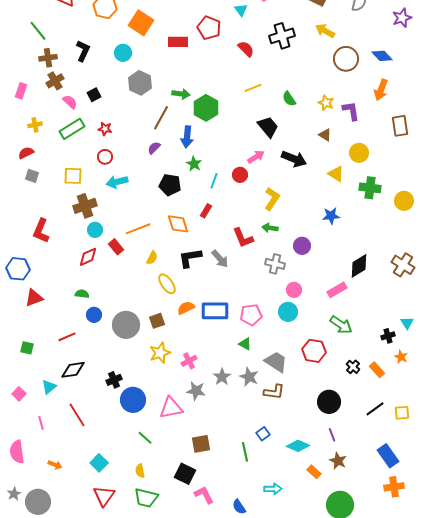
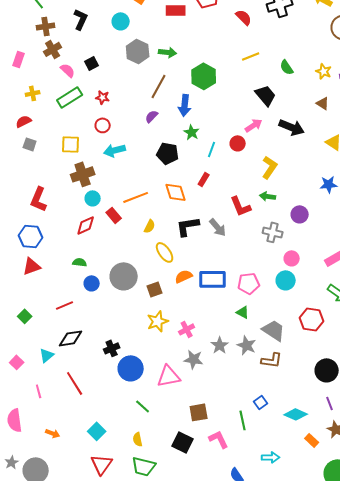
green arrow: (181, 94) -> (168, 52), moved
blue hexagon: (18, 269) -> (31, 236), moved
gray circle: (126, 325) -> (124, 276), moved
green square: (27, 348) -> (25, 316), turned 32
pink L-shape: (204, 495) -> (219, 439), moved

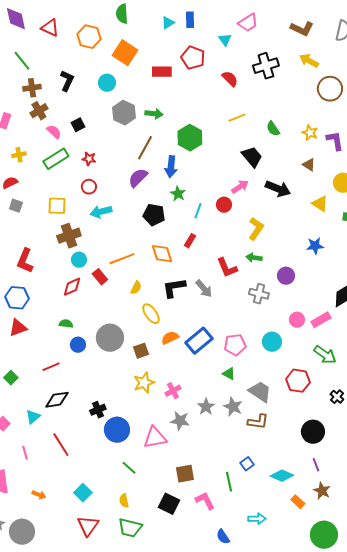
purple semicircle: (152, 116) -> (138, 178), size x1.5
pink circle: (292, 258) -> (297, 320), moved
blue rectangle: (213, 279) -> (199, 341), turned -40

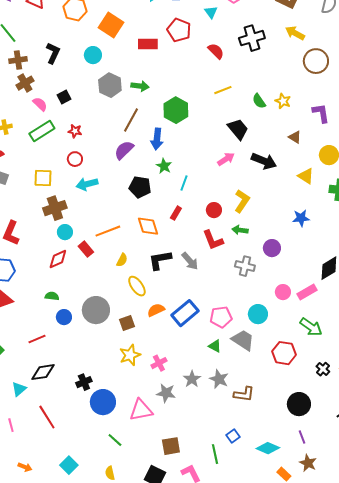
yellow star: (310, 133) -> (283, 101), moved
red circle: (224, 205) -> (214, 210), moved
gray trapezoid: (260, 392) -> (243, 340), moved

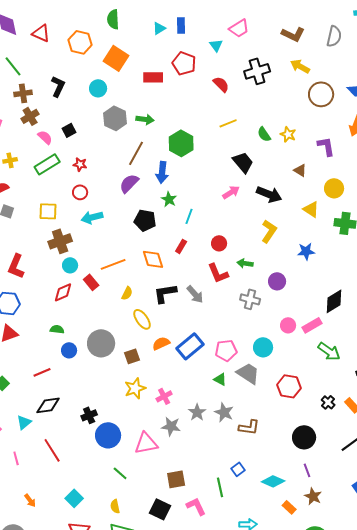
yellow L-shape: (242, 201) -> (269, 231), moved
green arrow: (311, 327) -> (329, 351), moved
orange arrow: (25, 467) -> (30, 500), turned 32

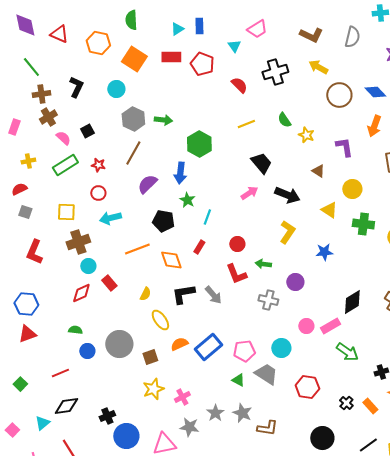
red rectangle: (153, 77) -> (171, 57), moved
green semicircle: (264, 134) -> (284, 120), moved
brown line: (136, 153) -> (133, 153), moved
orange line: (113, 264) -> (137, 249), moved
red L-shape: (16, 266) -> (34, 252), moved

